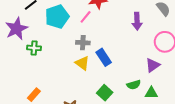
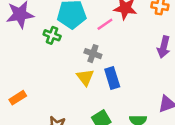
green cross: (34, 48) -> (52, 35), moved

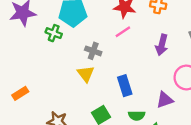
pink line: (105, 24) -> (123, 32), moved
blue rectangle: (112, 78) -> (125, 86), moved

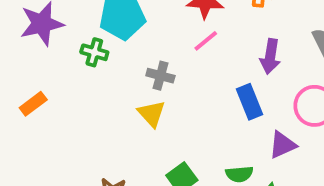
blue rectangle: (125, 86) -> (250, 102), moved
orange rectangle: (20, 93) -> (33, 104), moved

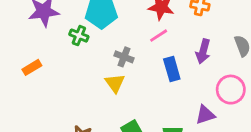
blue rectangle: (250, 102) -> (172, 69), moved

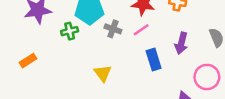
green cross: (79, 36) -> (70, 31), turned -35
gray cross: (124, 57) -> (113, 29), moved

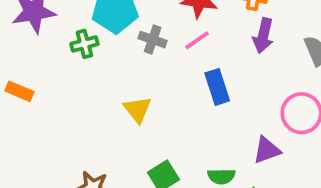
purple arrow: (181, 43) -> (263, 36), moved
orange rectangle: (28, 61) -> (19, 91), turned 56

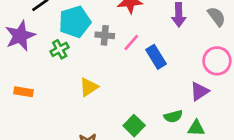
pink line: (197, 40) -> (131, 43), moved
yellow triangle: (137, 109) -> (89, 87), moved, turned 48

